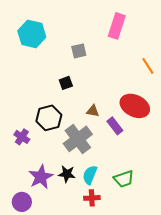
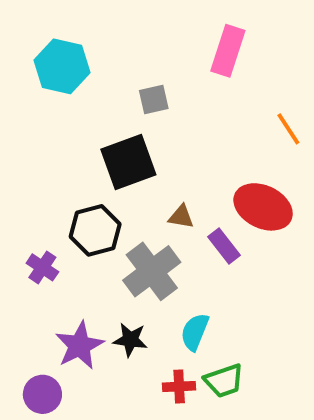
black square: (66, 83) -> (128, 162), size x2.0
cyan semicircle: (90, 175) -> (195, 332), moved
green trapezoid: (124, 179) -> (224, 381), moved

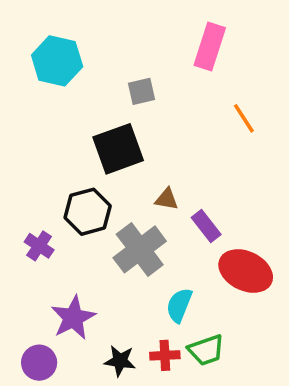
orange line: (288, 129) -> (244, 118), moved
red ellipse: (263, 207) -> (246, 271), moved
black star: (130, 340) -> (120, 361), moved

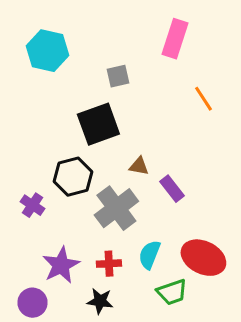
red ellipse: (246, 271) -> (203, 258), moved
red cross: (165, 355) -> (109, 264), moved

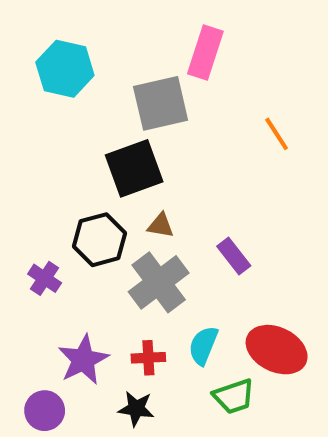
pink rectangle: (175, 39) -> (205, 53), moved
gray square: (118, 76) -> (161, 103), size x1.8
brown triangle: (139, 166) -> (161, 225), moved

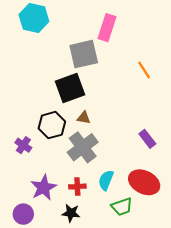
cyan hexagon: (65, 69) -> (34, 18), moved
purple rectangle: (234, 256) -> (147, 139), moved

